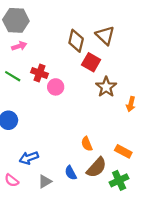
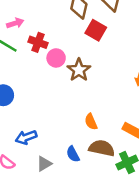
pink arrow: (19, 46) -> (15, 23), moved
brown star: (106, 87) -> (79, 70), moved
brown semicircle: (96, 167) -> (102, 148), turned -120

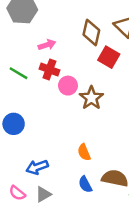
pink arrow: (15, 23) -> (47, 45), moved
orange semicircle: (91, 122) -> (84, 152), moved
gray triangle: (44, 164) -> (43, 194), moved

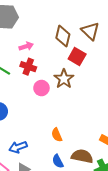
pink circle: (68, 86) -> (41, 88), moved
brown star: (91, 98) -> (64, 79), moved

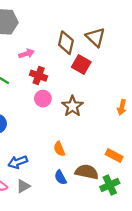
red cross: (28, 67) -> (39, 76), moved
brown star: (64, 79) -> (72, 106), moved

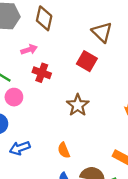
brown diamond: (66, 43) -> (44, 18), moved
pink circle: (43, 99) -> (14, 97), moved
blue arrow: (18, 162) -> (20, 148), moved

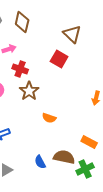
brown star: (78, 105) -> (29, 91), moved
orange semicircle: (64, 150) -> (49, 118), moved, turned -48

